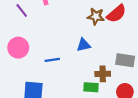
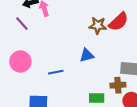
brown cross: (103, 74) -> (118, 85), moved

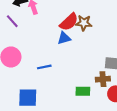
red semicircle: (119, 22) -> (69, 22), moved
blue triangle: (87, 55) -> (64, 38), moved

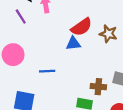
brown star: (84, 23) -> (108, 34), moved
brown cross: (103, 79) -> (98, 87), moved

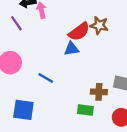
brown star: (108, 34) -> (99, 25), moved
blue line: (47, 71) -> (46, 78), turned 35

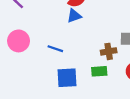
blue square: (23, 110) -> (67, 78), moved

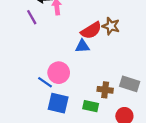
pink circle: (19, 41) -> (59, 73), moved
blue line: (55, 49) -> (45, 82), moved

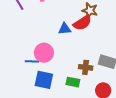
red semicircle: (91, 30) -> (82, 23), moved
blue line: (45, 82) -> (32, 61), turned -32

